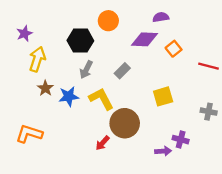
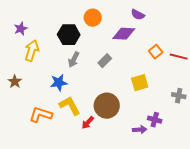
purple semicircle: (161, 17) -> (138, 15), turned -144
orange square: (174, 49) -> (156, 52), moved
brown star: (45, 88) -> (15, 82), moved
yellow L-shape: (101, 99) -> (70, 106), moved
orange L-shape: (29, 134) -> (41, 115), moved

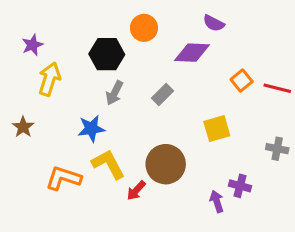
purple arrow: (140, 130) -> (217, 201), turned -104

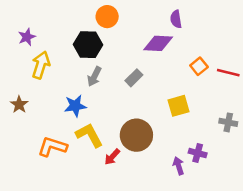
purple semicircle: (214, 23) -> (176, 19), turned 54
orange circle: (144, 28) -> (107, 17), moved

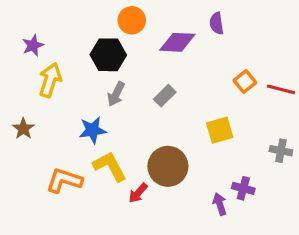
purple diamond: (158, 43) -> (177, 42), moved

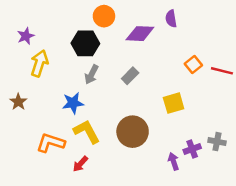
gray cross: (281, 151) -> (217, 142), moved
purple cross: (243, 188) -> (192, 149), turned -35
red arrow: (138, 193) -> (80, 164), moved

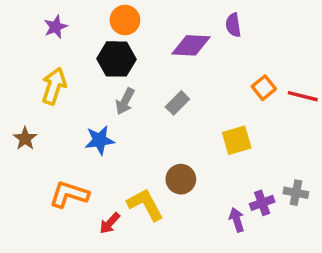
orange circle: (104, 16) -> (125, 20), moved
purple star: (26, 36) -> (56, 27), moved
yellow L-shape: (87, 132) -> (145, 205), moved
brown circle: (133, 132) -> (181, 179), size x0.7

